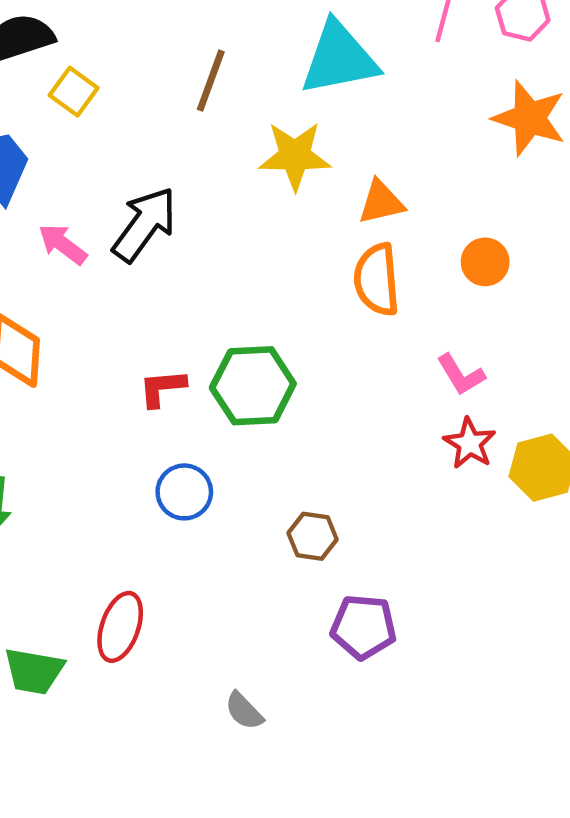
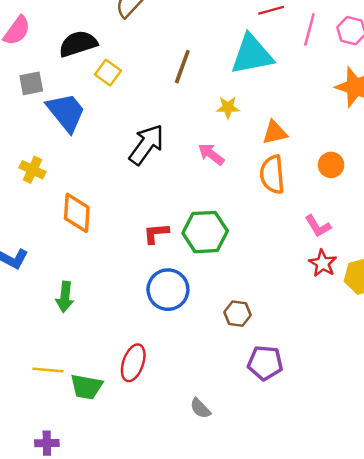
yellow star: (295, 156) -> (228, 107), size x0.6
pink arrow: (63, 244) -> (211, 154), moved
blue circle: (184, 492) -> (168, 290), size x1.4

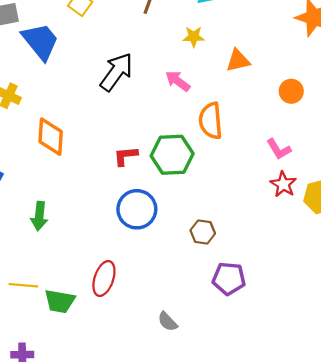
orange semicircle: (272, 175) -> (211, 121), moved

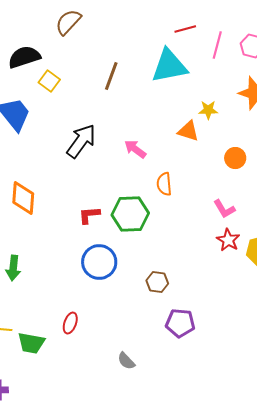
yellow star: (194, 37) -> (208, 110), moved
orange triangle: (238, 61) -> (188, 131), turned 30
orange semicircle: (211, 121) -> (164, 184), size x0.7
red ellipse: (104, 278) -> (70, 323), size x0.7

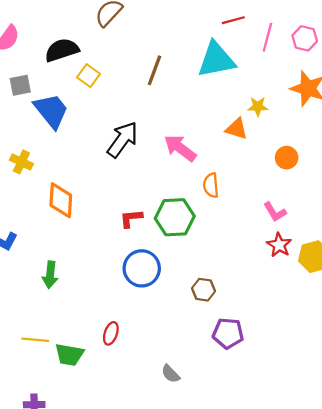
pink arrow: (135, 149) -> (180, 148), size x1.4

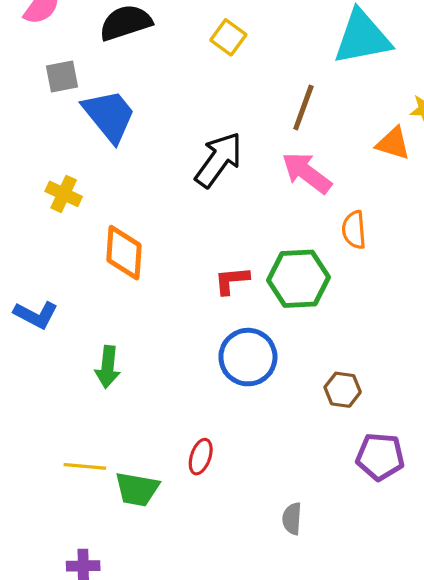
brown line: (155, 70) -> (303, 107), moved
yellow square: (88, 76) -> (228, 37), moved
gray semicircle: (170, 374) -> (292, 519), turned 48

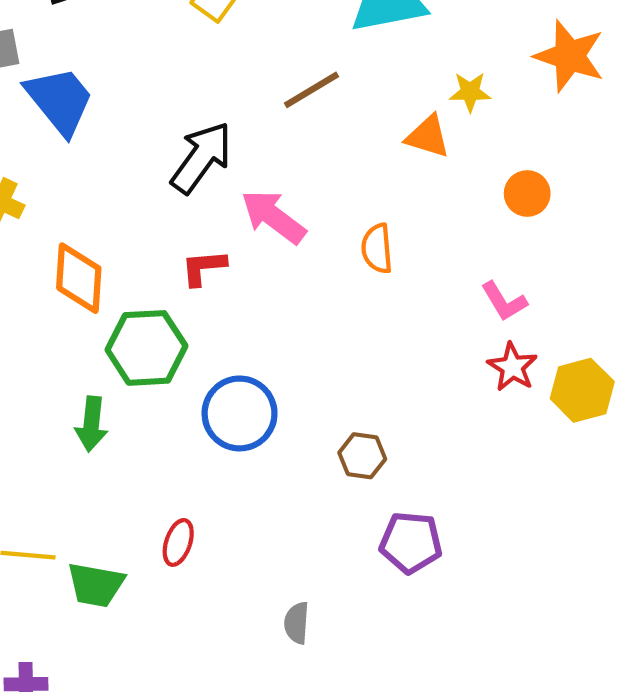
brown line: (303, 107) -> (311, 90), turned 39
pink arrow: (307, 173) -> (273, 217), moved
green hexagon: (299, 279) -> (146, 348), moved
red L-shape: (232, 280) -> (204, 268), moved
green arrow: (108, 367) -> (91, 424), moved

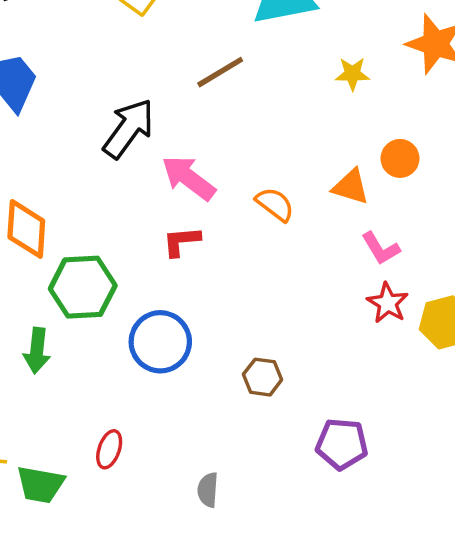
orange triangle: (428, 136) -> (351, 187), moved
orange semicircle: (377, 248) -> (275, 204), turned 132
red L-shape: (204, 268) -> (181, 241), moved
purple pentagon: (411, 542) -> (342, 444), moved
gray semicircle: (297, 623) -> (208, 490), moved

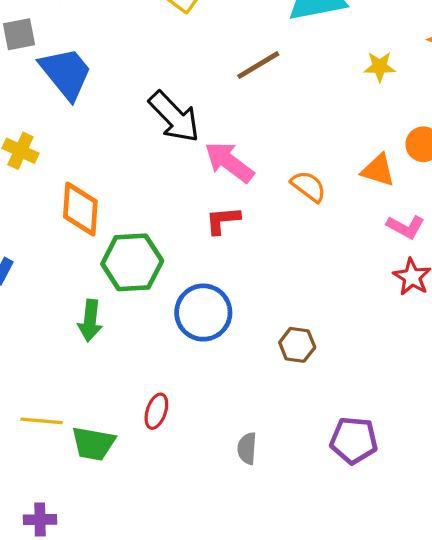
black arrow: (129, 128) -> (174, 117), turned 100
pink L-shape: (381, 248) -> (406, 227), turned -30
purple pentagon: (342, 444) -> (354, 440), moved

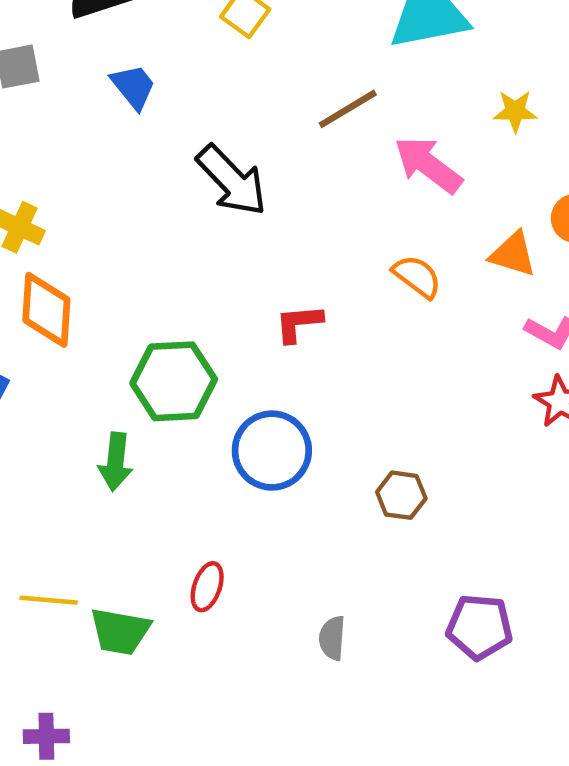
blue trapezoid: (66, 73) -> (133, 87), moved, size x0.6
pink arrow: (229, 162) -> (428, 165), moved
orange diamond: (80, 209) -> (46, 310), moved

